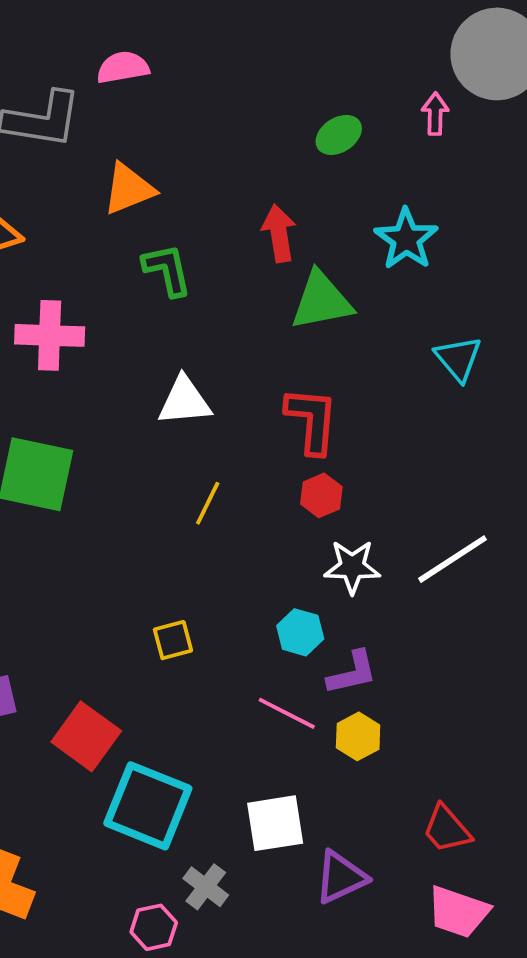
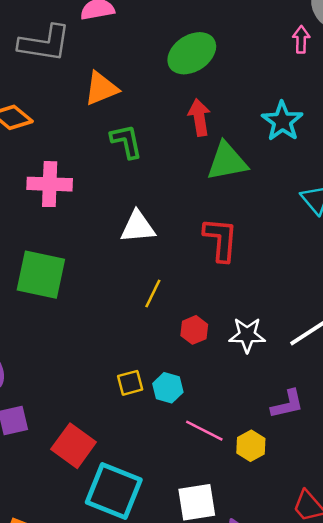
green ellipse: (339, 135) -> (192, 53), moved, size x1.6
red hexagon: (321, 495) -> (194, 330), moved
cyan hexagon: (300, 632) -> (168, 388), moved
purple L-shape: (352, 673) -> (287, 404), moved

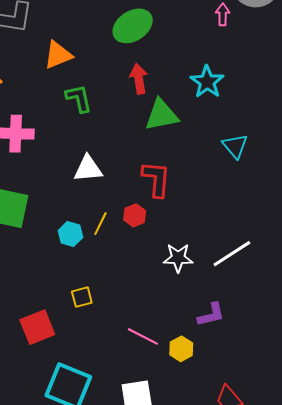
red hexagon: (194, 330) -> (135, 215), moved
cyan hexagon: (168, 388) -> (70, 234), moved
red square: (74, 446) -> (37, 327), moved, turned 32

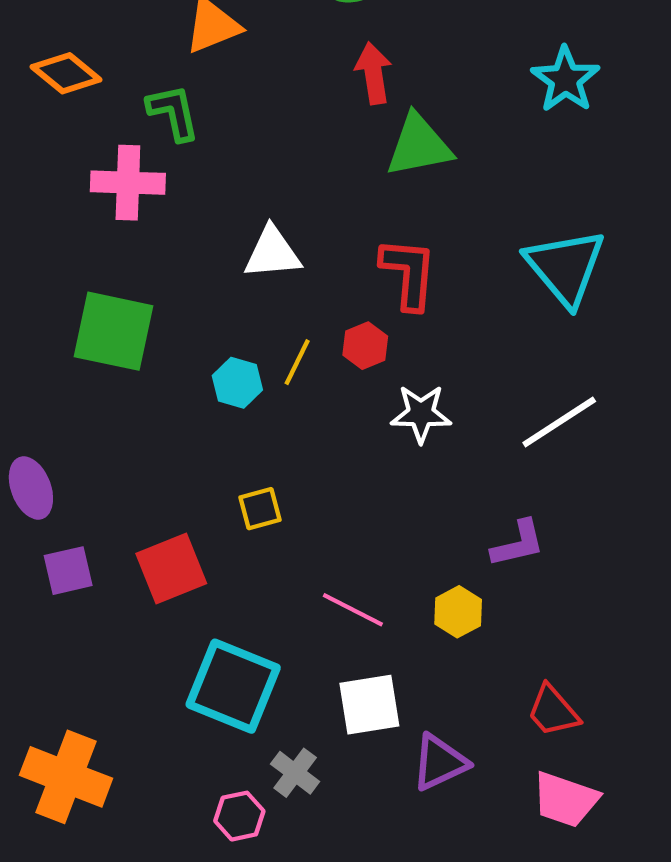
cyan star: (207, 82) -> (565, 79), moved
green L-shape: (79, 98) -> (173, 112), moved
cyan triangle: (235, 146) -> (565, 267), moved, size x1.6
white star: (178, 258) -> (421, 414), moved
pink line: (143, 336) -> (353, 610), moved

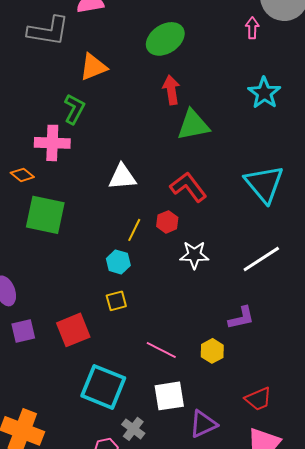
orange diamond: (66, 73) -> (22, 175), moved, size x0.7
green L-shape: (173, 112) -> (74, 109), turned 40
red L-shape: (409, 273) -> (188, 187), turned -42
cyan hexagon: (237, 383) -> (118, 262), moved
red trapezoid: (553, 711) -> (258, 399), turned -72

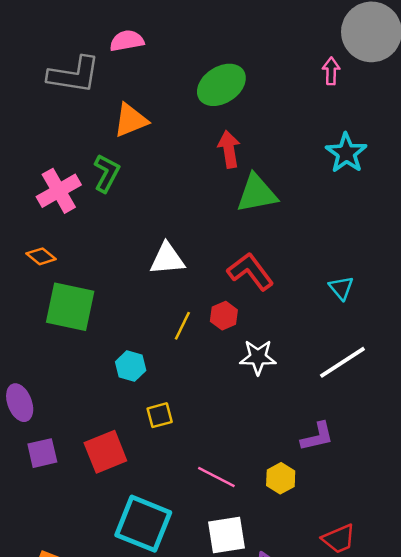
pink cross: (52, 143) -> (59, 191), moved, turned -32
cyan triangle: (264, 184) -> (341, 288), moved, size x0.5
cyan hexagon: (118, 262) -> (131, 366), moved

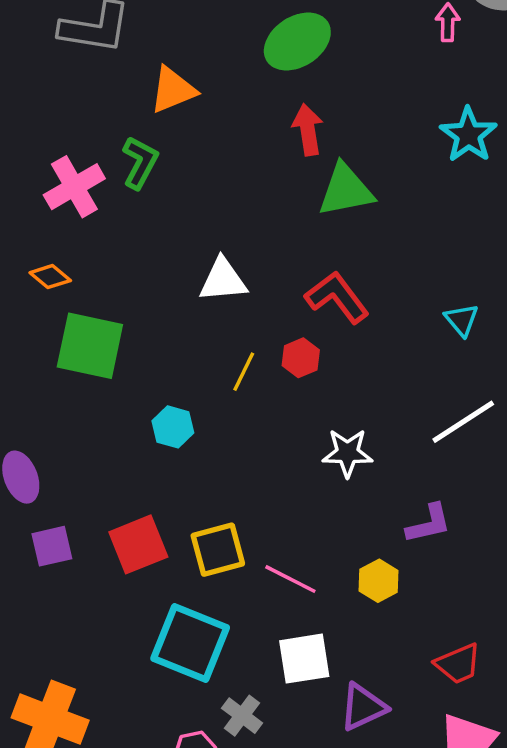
white star: (258, 357) -> (347, 453), moved
yellow square: (160, 415) -> (218, 550), moved, size x1.5

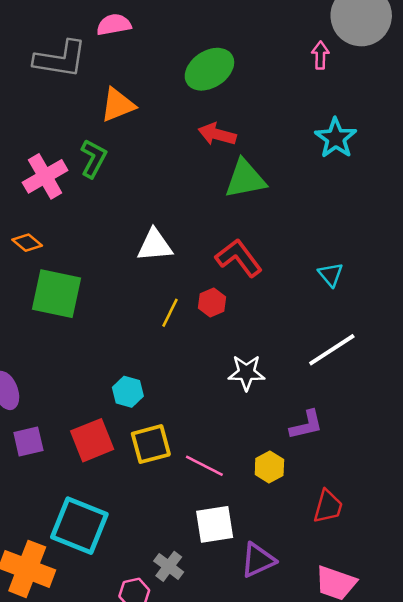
red arrow: (308, 130) -> (217, 134), turned -66
cyan hexagon: (173, 427) -> (128, 392), moved
cyan square: (190, 643) -> (79, 526), moved
red trapezoid: (458, 664) -> (328, 507), moved, turned -51

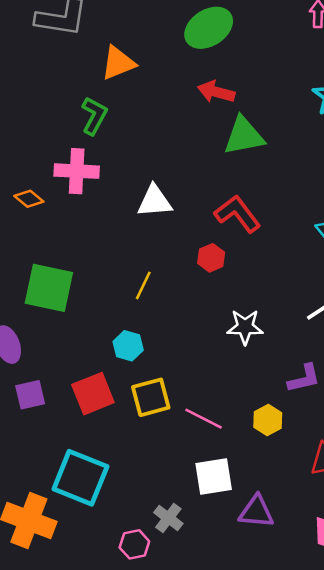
pink cross: (45, 176) -> (77, 171), moved, turned 33
green square: (56, 294) -> (49, 288), moved
yellow line: (170, 313) -> (143, 285), moved
purple triangle: (258, 560) -> (256, 512), turned 30

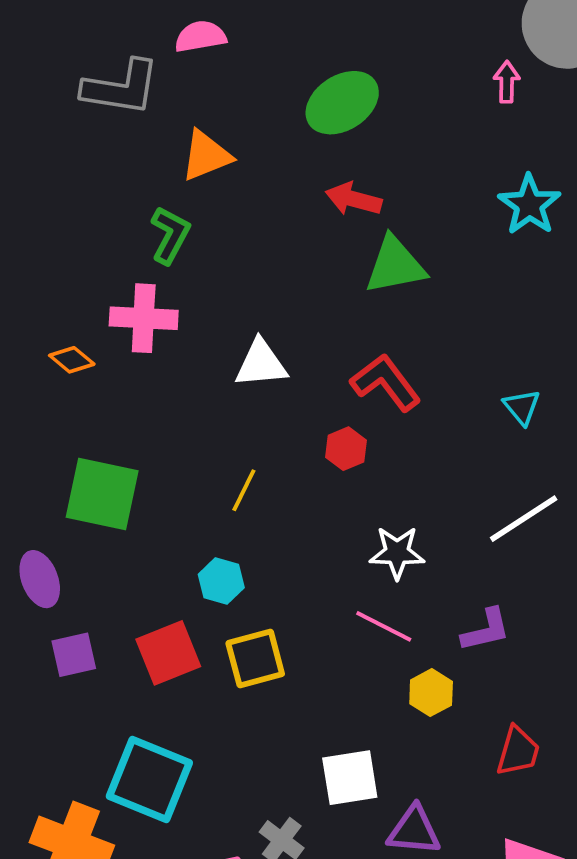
pink line: (204, 419) -> (384, 626), moved

